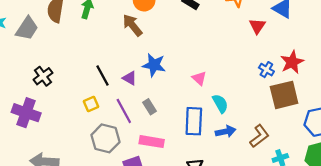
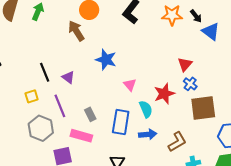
red triangle: (257, 26) -> (185, 64), moved
red star: (292, 62) -> (164, 94), moved
blue star: (154, 65) -> (106, 60), moved
gray rectangle: (150, 107) -> (90, 114), moved

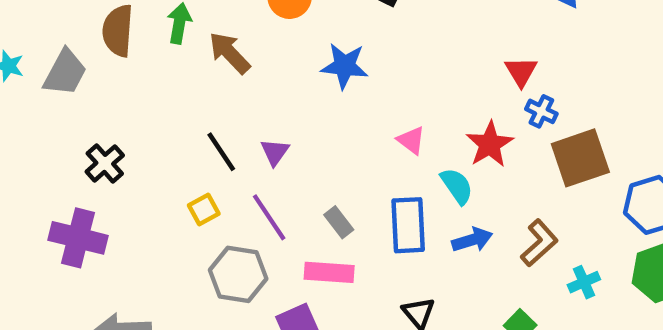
brown arrow: (76, 31) -> (230, 53), moved
blue star: (106, 60) -> (345, 66), moved
purple triangle: (68, 77) -> (275, 152), turned 40

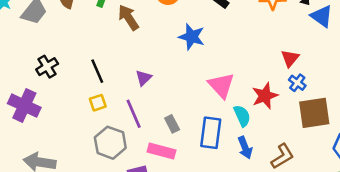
pink triangle: (411, 140) -> (221, 85), size x1.6
black line: (221, 152) -> (97, 71), moved
blue arrow: (472, 240) -> (245, 148), turned 75

